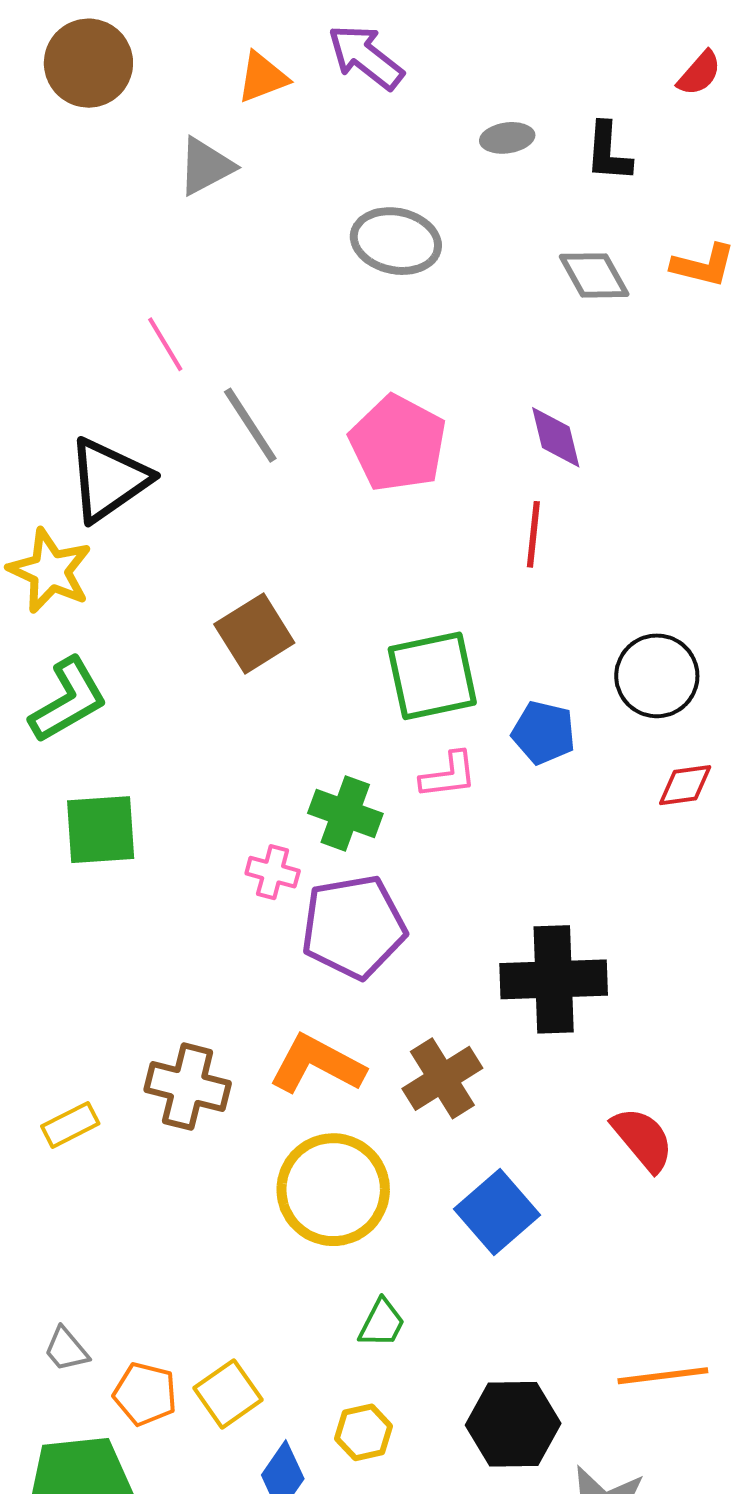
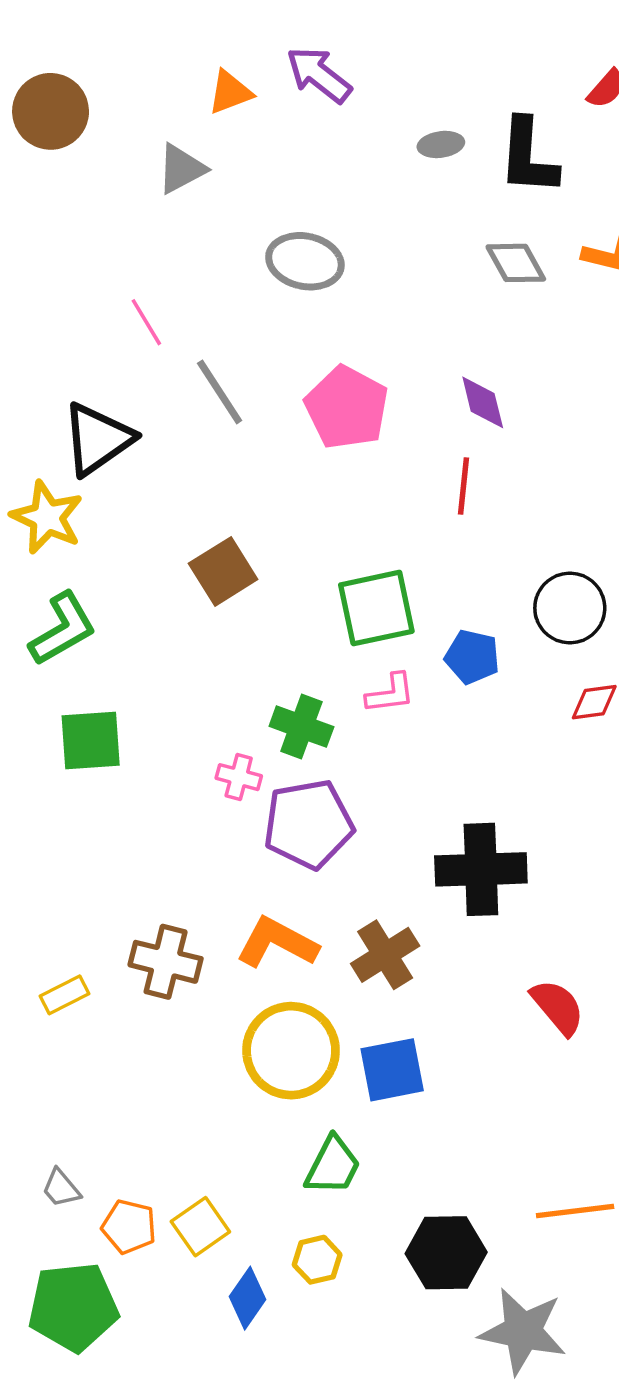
brown circle: (88, 63) -> (51, 111), moved
black L-shape: (608, 152) -> (528, 157), size x1.5
gray ellipse: (396, 241) -> (305, 261), moved
blue square: (497, 1212) -> (392, 1070), moved, turned 30
green trapezoid: (382, 1323) -> (333, 1166), size x1.4

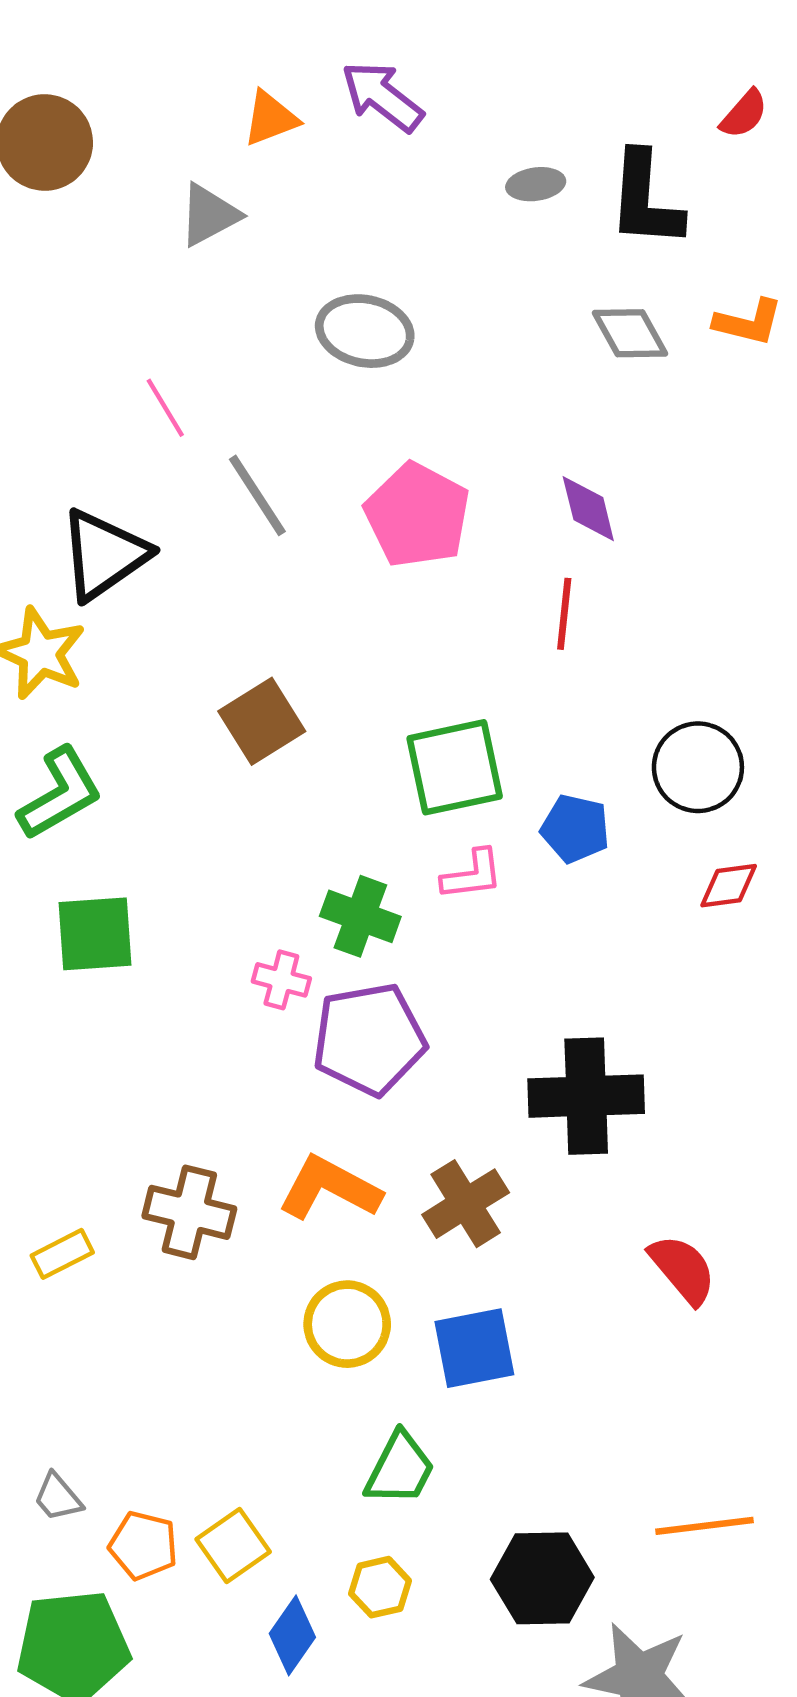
yellow circle: (291, 1051) -> (347, 1324), size x0.7

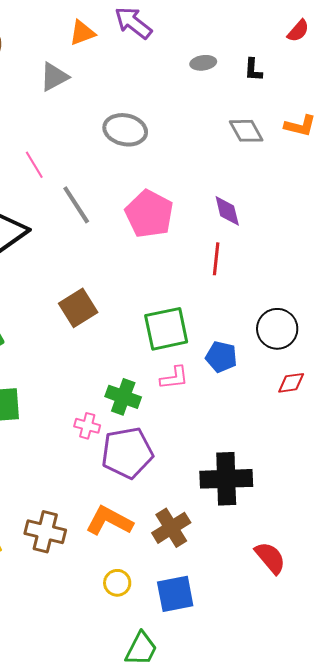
black L-shape: (645, 199) -> (253, 70), size x0.5
yellow circle: (347, 1324) -> (117, 583), size x0.7

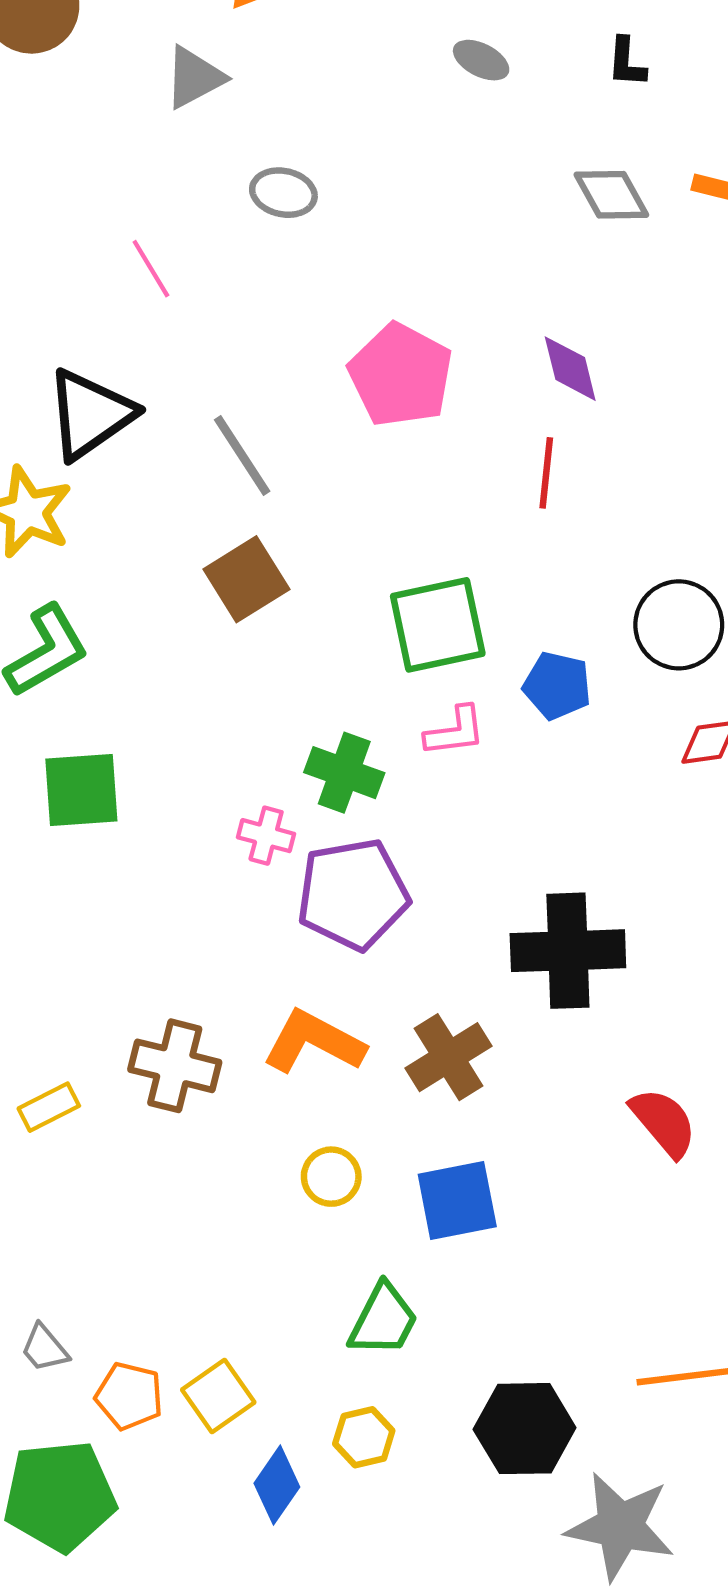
gray ellipse: (203, 63) -> (481, 60), moved, turned 35
gray ellipse: (125, 130) -> (283, 193), moved, size x0.7
gray line: (76, 205) -> (242, 455), moved

